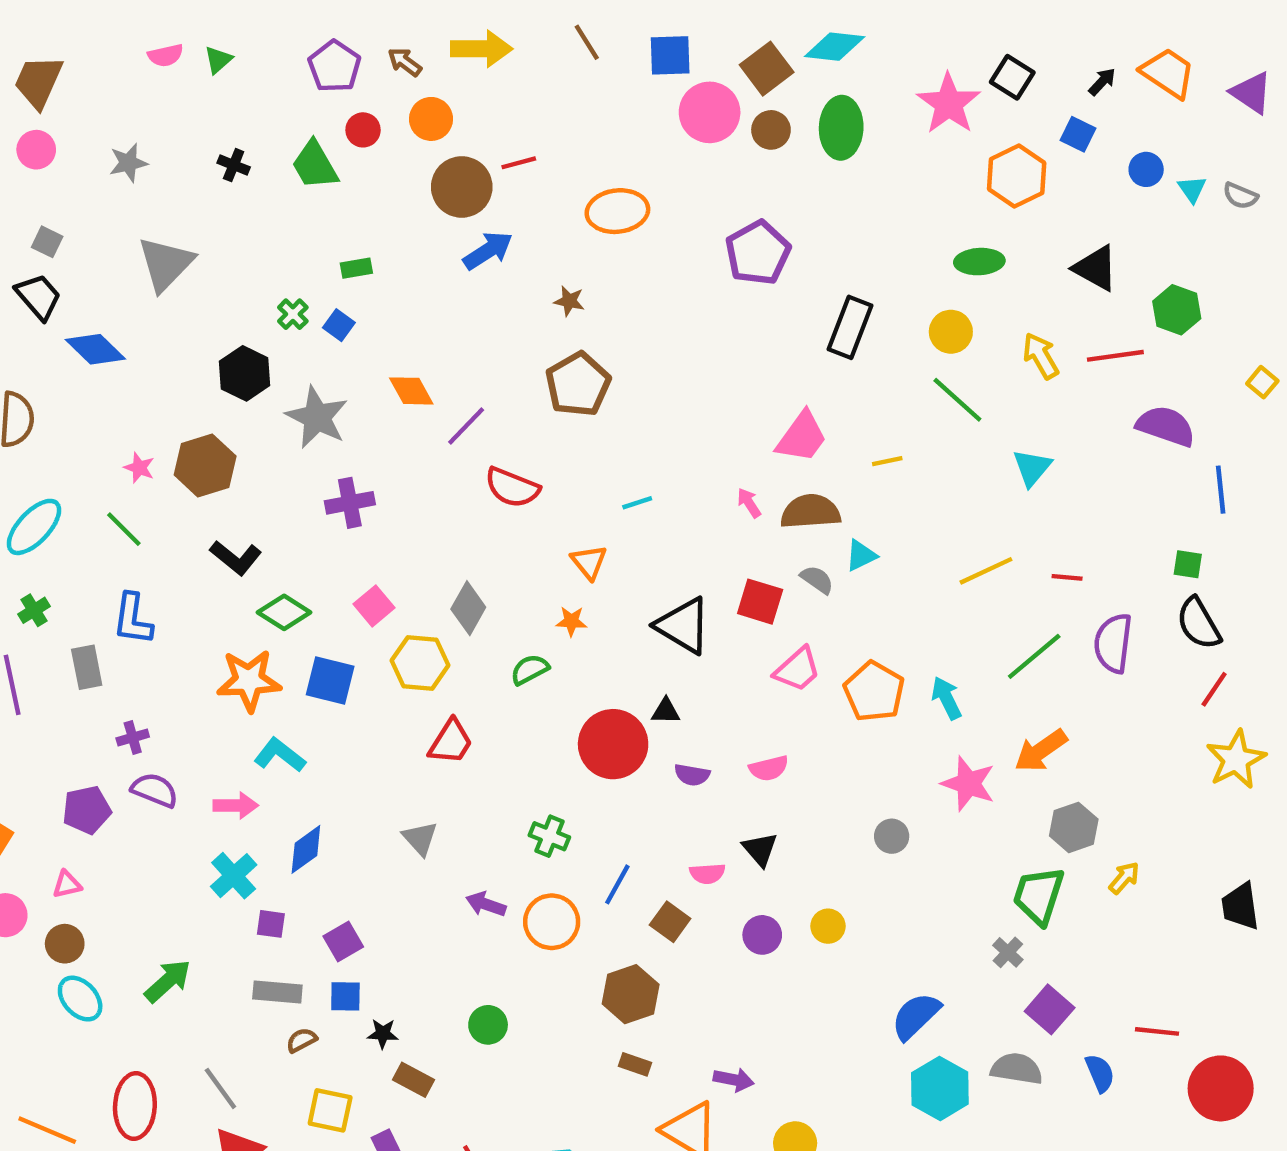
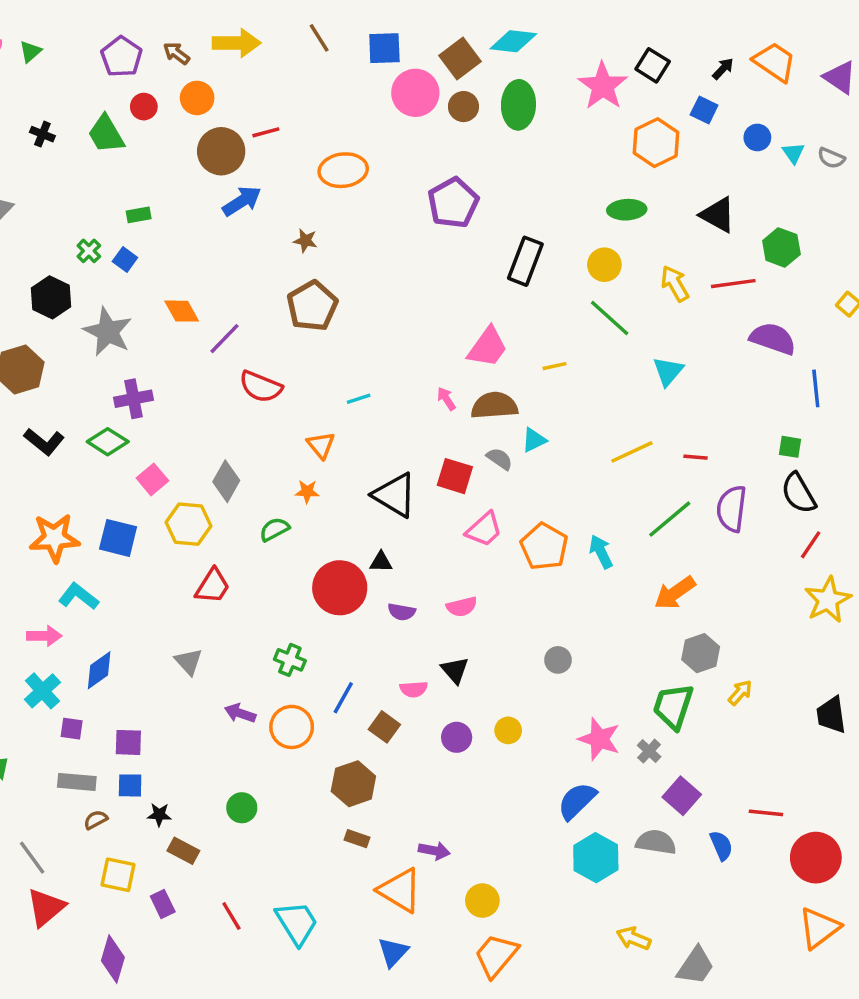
green diamond: (284, 612) -> (108, 442), moved
pink star: (968, 784) -> (599, 739), moved
purple square: (343, 941) -> (128, 742), turned 32

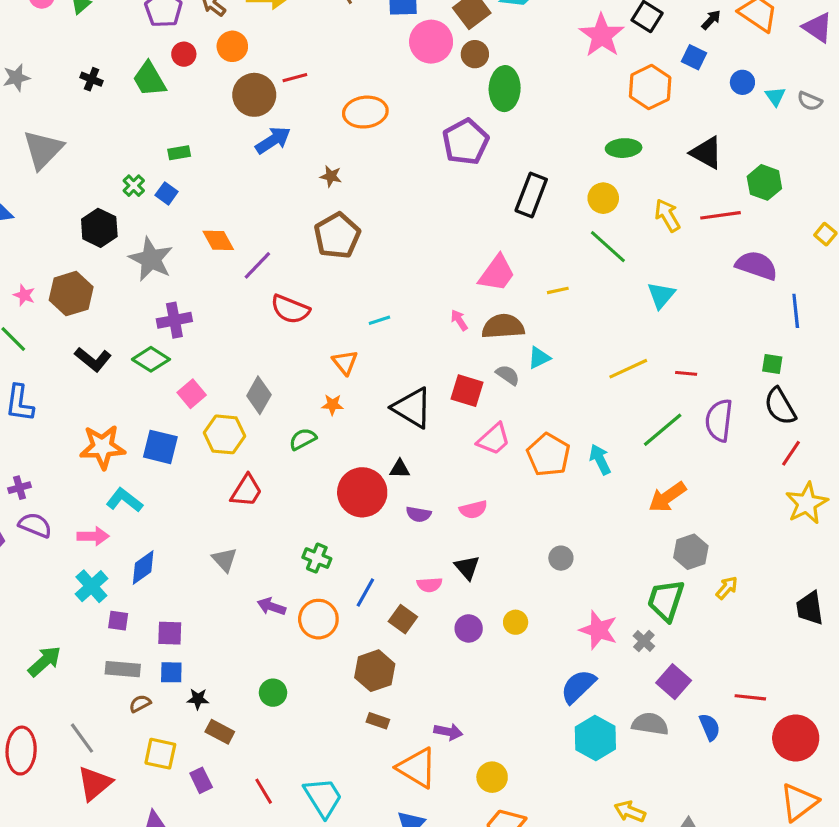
green ellipse: (518, 105) -> (505, 89), moved

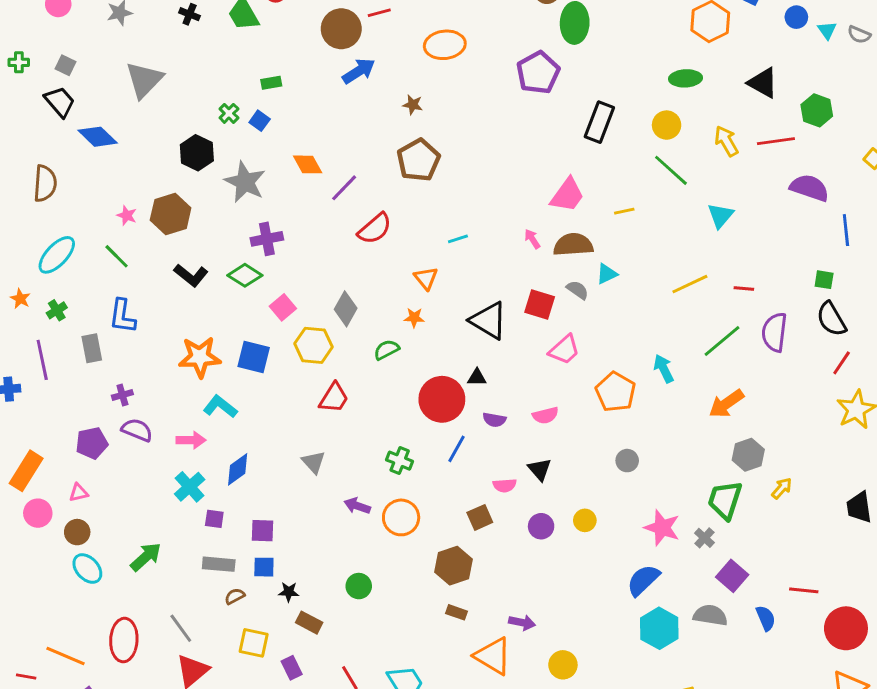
red semicircle: (290, 309) -> (375, 229), turned -63
orange pentagon: (548, 455) -> (615, 392), moved
blue line: (365, 592) -> (456, 449), moved
brown square: (403, 619) -> (480, 517), turned 30

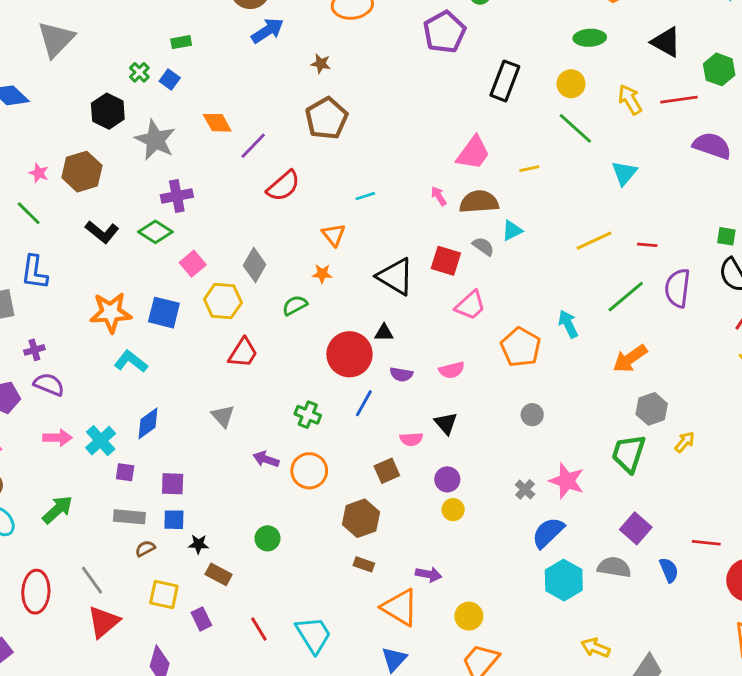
pink arrow: (191, 440) -> (57, 438), moved
yellow circle: (585, 520) -> (453, 510), moved
gray cross: (704, 538) -> (525, 489), moved

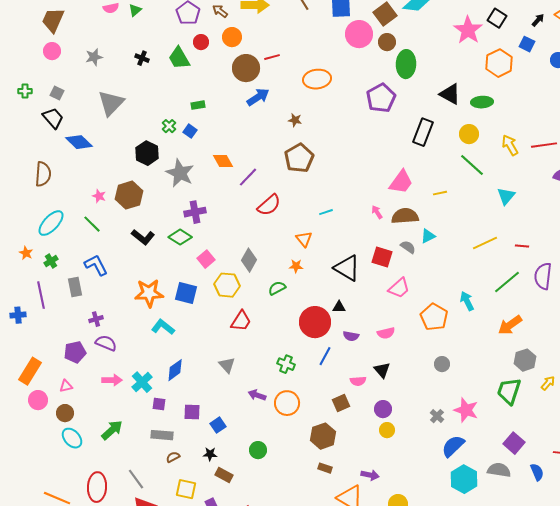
black triangle: (666, 42) -> (450, 94), moved
blue L-shape: (34, 272) -> (96, 265), turned 145
blue square: (174, 520) -> (218, 425), moved, turned -35

